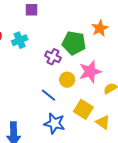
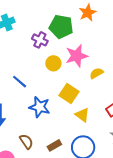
blue line: (48, 95) -> (20, 82), moved
yellow triangle: (103, 122) -> (82, 115), moved

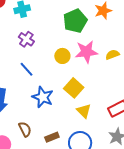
green pentagon: (61, 27) -> (75, 21), turned 30
purple cross: (40, 40) -> (26, 39), moved
yellow semicircle: (96, 73) -> (112, 55), moved

